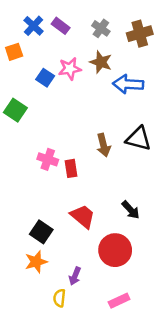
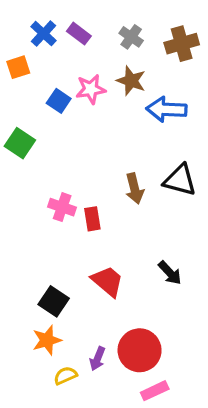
red circle: (115, 250) -> (140, 350), moved
yellow semicircle: (59, 298) -> (65, 376), moved, turned 60

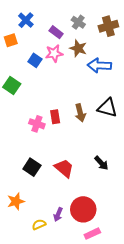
purple rectangle: (79, 34) -> (56, 32), moved
red rectangle: (92, 219) -> (55, 117), moved
black square: (54, 301) -> (32, 167), moved
orange star: (47, 340) -> (16, 201), moved

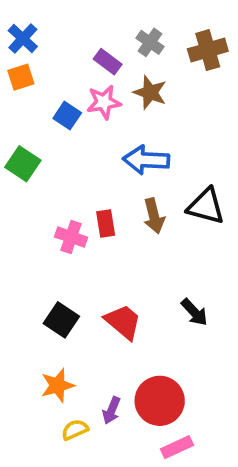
blue cross: (26, 20) -> (23, 39), moved
blue arrow: (99, 65) -> (146, 160), moved
orange star: (16, 201) -> (58, 385), moved

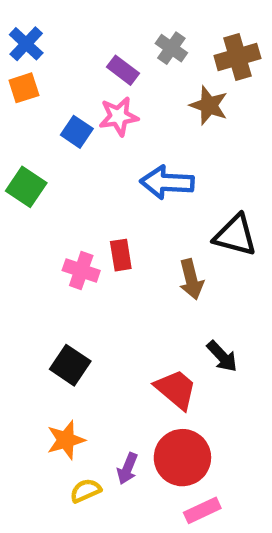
brown star: (150, 92) -> (209, 105), moved
brown arrow: (154, 216) -> (191, 279), moved
red trapezoid: (123, 322) -> (176, 389), moved

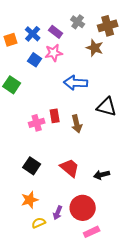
blue cross: (26, 44) -> (33, 34), moved
pink cross: (81, 271) -> (37, 123), turned -35
brown arrow: (191, 279) -> (77, 124), moved
black arrow: (222, 356) -> (102, 175), moved, turned 119
red trapezoid: (176, 389) -> (70, 168), moved

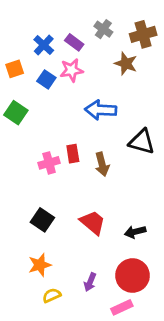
orange square: (11, 40) -> (15, 69), moved
red circle: (83, 208) -> (132, 276), moved
purple arrow: (58, 213) -> (90, 282), moved

